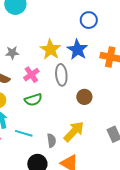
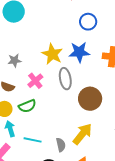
blue star: (77, 50) -> (79, 52), turned -30
brown circle: (84, 97) -> (90, 99), size x1.5
green semicircle: (33, 100) -> (27, 106), moved

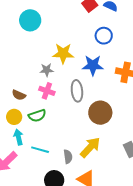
yellow star: (52, 54) -> (63, 53), moved, turned -30
gray star: (15, 61) -> (47, 70), moved
pink cross: (35, 81) -> (47, 91), turned -35

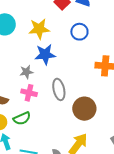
yellow star: (63, 53) -> (39, 29), moved
blue star: (93, 65) -> (45, 54), moved

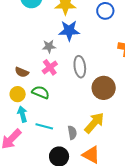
pink cross: (29, 93) -> (50, 67), turned 35
green semicircle: (22, 118) -> (41, 92), turned -138

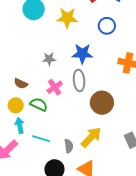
blue star: (69, 31) -> (82, 54), moved
pink cross: (50, 67) -> (55, 87), moved

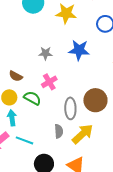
gray ellipse: (79, 80) -> (70, 108), moved
cyan line: (41, 139) -> (24, 140), moved
gray semicircle: (69, 146) -> (59, 131), moved

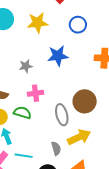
pink cross: (49, 82) -> (35, 93), turned 35
gray semicircle: (59, 131) -> (56, 148), moved
yellow arrow: (83, 134) -> (79, 137), turned 30

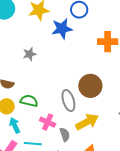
blue star: (58, 56) -> (62, 29), moved
pink cross: (35, 93) -> (48, 122), moved, turned 35

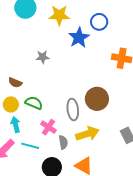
blue star: (62, 29) -> (79, 38), turned -30

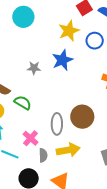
yellow star: (59, 15) -> (69, 31), moved, turned -30
blue star: (79, 38) -> (62, 60), moved
green semicircle: (34, 103) -> (23, 103), moved

